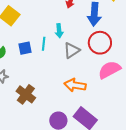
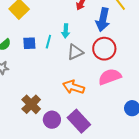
brown cross: (26, 94) -> (31, 104), moved

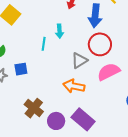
blue square: (29, 43) -> (21, 69), moved
gray triangle: (75, 52) -> (79, 60), moved

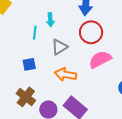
gray triangle: (79, 60) -> (59, 47), moved
blue square: (21, 69) -> (29, 64), moved

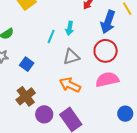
blue square: (29, 64) -> (27, 64), moved, turned 32

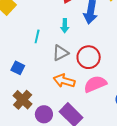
cyan arrow: (70, 28) -> (65, 26), moved
red circle: (106, 51) -> (89, 57), moved
pink semicircle: (107, 79) -> (95, 84), moved

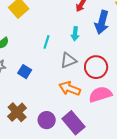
brown cross: (23, 100) -> (17, 112), moved

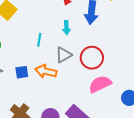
blue square: (25, 72) -> (22, 72), turned -32
orange arrow: (70, 88) -> (46, 71), moved

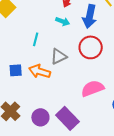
cyan arrow: (66, 28) -> (63, 21), moved, turned -72
red circle: (92, 58) -> (91, 47), moved

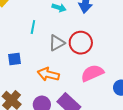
red circle: (91, 47) -> (81, 43), moved
orange arrow: (40, 71) -> (48, 74), moved

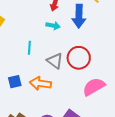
gray triangle: (57, 43) -> (55, 61), turned -48
orange arrow: (48, 74) -> (40, 83), moved

